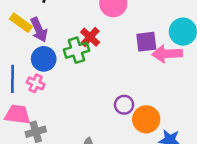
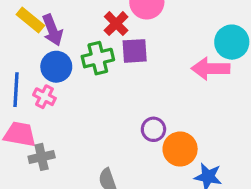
red cross: (90, 37) -> (116, 24), moved
purple square: (146, 42) -> (135, 51), moved

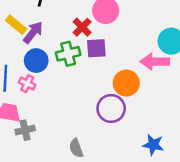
purple arrow: (52, 30) -> (33, 32), turned -120
purple circle: (153, 129) -> (111, 108), size x1.5
orange circle: (180, 149) -> (126, 83), moved

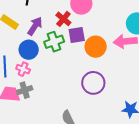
purple arrow: (33, 32) -> (35, 26), moved
orange circle: (126, 83) -> (96, 47), moved
gray cross: (25, 130) -> (25, 90), moved

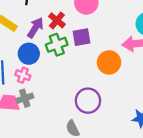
red cross: (63, 19) -> (57, 20), moved
orange circle: (96, 47) -> (109, 62), moved
purple circle: (93, 83) -> (88, 101), moved

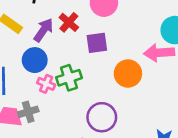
green cross: (57, 45) -> (69, 78), moved
pink cross: (23, 75) -> (46, 84), moved

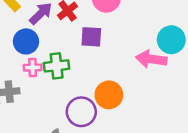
orange circle: (128, 74) -> (109, 95), moved
pink cross: (46, 84) -> (33, 68), turned -36

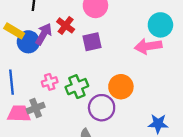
blue circle: (26, 41) -> (28, 42), moved
green cross: (57, 66) -> (77, 87), moved

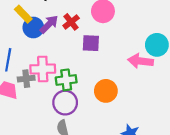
pink cross: (50, 82) -> (43, 69), size x1.6
gray cross: (36, 108) -> (26, 79), moved
purple circle: (102, 108) -> (65, 103), moved

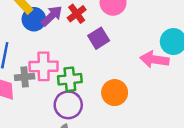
purple square: (91, 43) -> (99, 38), turned -36

